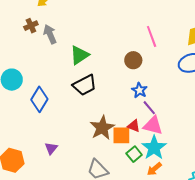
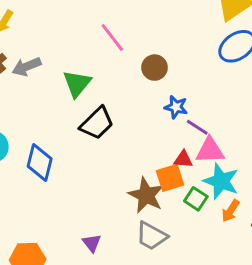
gray arrow: (50, 34) -> (27, 67), turned -72
pink line: (152, 36) -> (112, 37), moved
brown star: (102, 128) -> (146, 195), moved
purple triangle: (51, 148) -> (92, 243), moved

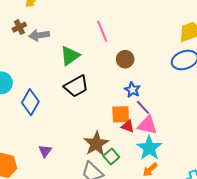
orange square: (170, 178) -> (121, 114), moved
green square: (196, 199) -> (111, 157), moved
purple triangle: (92, 243) -> (45, 151), moved

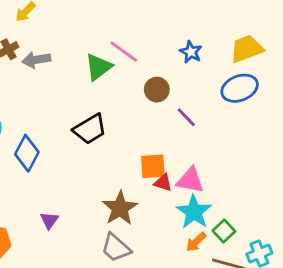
pink line: (102, 31) -> (124, 52), turned -30
green triangle: (70, 56) -> (98, 67), moved
blue star: (132, 90) -> (191, 52), moved
purple line: (143, 107) -> (186, 117), moved
green square: (111, 157) -> (224, 231), moved

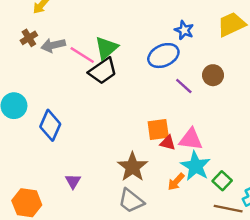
pink line: (124, 52) -> (82, 55), moved
blue ellipse: (240, 88) -> (163, 56), moved
brown circle: (157, 90) -> (213, 75), moved
black trapezoid: (90, 129) -> (103, 71), moved
orange arrow: (196, 242) -> (176, 182), moved

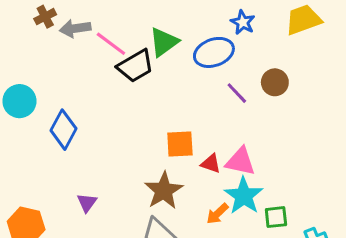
green triangle: (106, 48) -> (164, 42), moved
orange square: (158, 129) -> (180, 144), moved
green square: (222, 181) -> (276, 217), turned 36

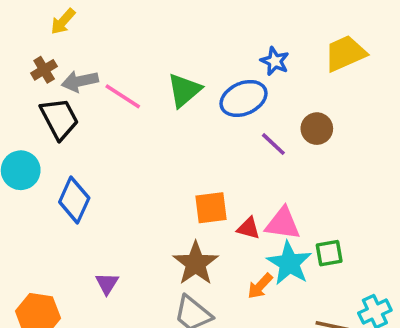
black trapezoid: (135, 66) -> (59, 119), moved, turned -84
green square: (276, 217) -> (329, 253), moved

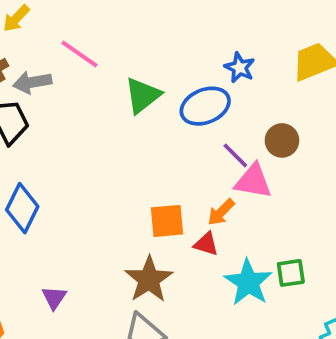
pink line: (123, 96) -> (80, 54), moved
pink triangle: (283, 223) -> (253, 181), moved
orange arrow: (260, 286) -> (221, 212), moved

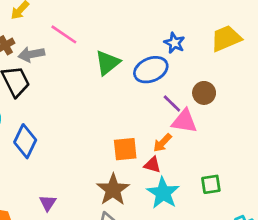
cyan star: (248, 282) -> (163, 193), moved

